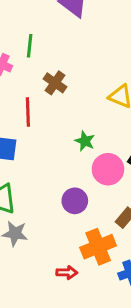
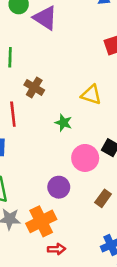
green star: (85, 141) -> (63, 123), moved
orange cross: (98, 247) -> (41, 221), moved

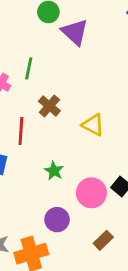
yellow triangle: (91, 95) -> (93, 125), moved
green star: (63, 123) -> (54, 171), moved

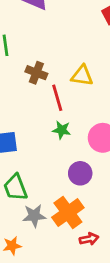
red line: (21, 131) -> (57, 98), moved

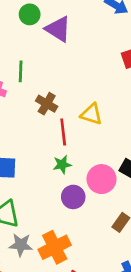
green star: (62, 130) -> (62, 165), turned -30
purple circle: (80, 173) -> (73, 197), moved

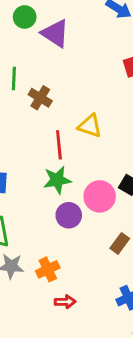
brown cross: (47, 104) -> (40, 98), moved
green star: (62, 165) -> (57, 180), size x1.4
orange cross: (55, 247) -> (48, 269), size x0.7

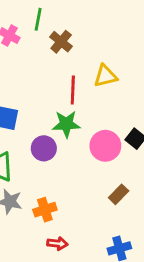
yellow triangle: (90, 126) -> (105, 76), turned -40
purple circle: (69, 215) -> (44, 148), moved

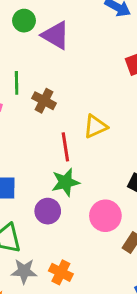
pink circle: (105, 146) -> (105, 216), moved
orange cross: (45, 210) -> (61, 272), turned -35

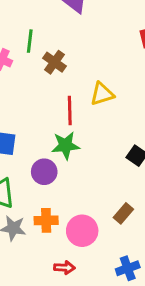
pink circle: (105, 216) -> (82, 231), moved
orange cross: (61, 272) -> (46, 220), moved, turned -35

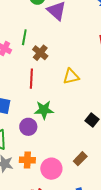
red line: (70, 110) -> (31, 79), moved

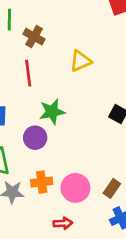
brown rectangle: (80, 159) -> (112, 188), moved

